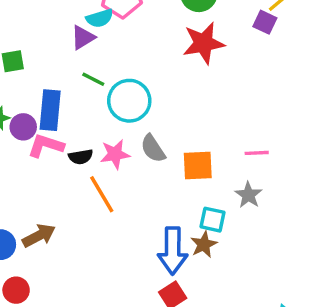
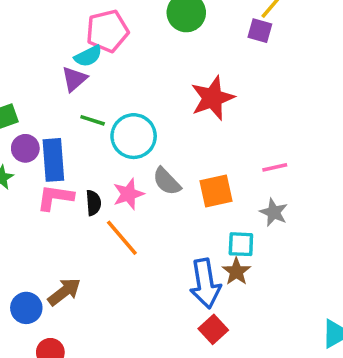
red star: (204, 43) -> (212, 98), moved
purple circle: (23, 127) -> (25, 148), moved
black semicircle: (81, 157) -> (93, 203), turned -75

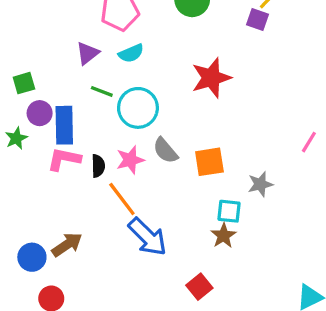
cyan semicircle: (88, 56) -> (131, 53), moved
pink line: (275, 167) -> (309, 142), moved, turned -50
gray star: (274, 212) -> (260, 184), turned 30
blue arrow: (205, 284) -> (148, 237), moved, turned -39

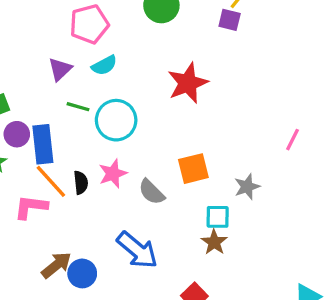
gray semicircle: (165, 151) -> (152, 192), moved
pink L-shape: (64, 159) -> (31, 207), moved
orange line: (122, 199) -> (51, 181), moved
blue circle: (32, 257) -> (82, 273), moved

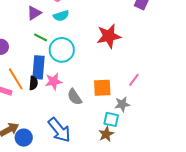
pink line: (292, 140) -> (134, 80), moved
blue rectangle: (43, 144) -> (39, 67), moved
gray star: (247, 187) -> (122, 104), moved

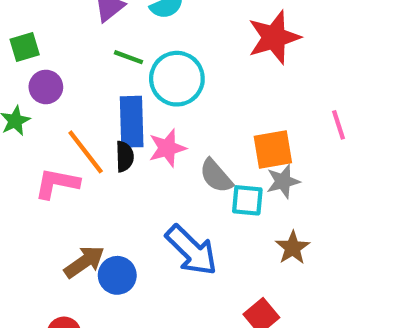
pink line: (134, 80) -> (339, 125), turned -48
gray star: (122, 104) -> (283, 181), moved
cyan square: (111, 119) -> (247, 200), moved

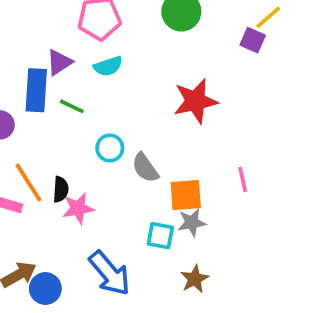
cyan circle: (177, 79) -> (110, 148), moved, size x0.6
blue rectangle: (132, 122) -> (36, 90), moved
pink star: (167, 148) -> (78, 208), moved
gray semicircle: (216, 176) -> (145, 168), moved

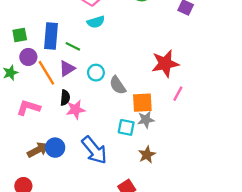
purple triangle: (59, 62) -> (67, 68), moved
red star: (195, 101) -> (165, 64), moved
pink line: (243, 179) -> (178, 94), turned 40
orange line: (28, 182) -> (46, 73), moved
blue circle: (45, 288) -> (55, 148), moved

